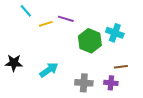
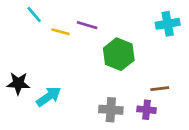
yellow line: (46, 24) -> (61, 32), turned 32
cyan cross: (115, 33) -> (168, 24), moved, turned -30
cyan arrow: (49, 70) -> (49, 97), moved

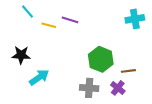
green hexagon: (119, 54) -> (101, 59), moved
black star: (18, 83) -> (21, 55), moved
purple cross: (147, 110) -> (118, 88), turned 32

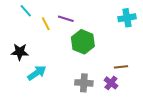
yellow line: (49, 25) -> (46, 24), turned 48
green hexagon: (101, 59) -> (83, 42), moved

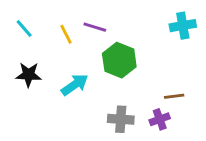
cyan line: (26, 11) -> (24, 28), moved
cyan arrow: (37, 73) -> (75, 85), moved
purple cross: (111, 83) -> (160, 119), turned 32

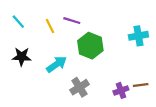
cyan cross: (183, 26) -> (138, 36), moved
brown line: (174, 96) -> (141, 85), moved
gray cross: (121, 119) -> (79, 87), moved, turned -36

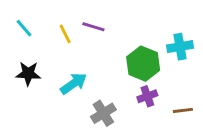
green hexagon: (90, 46) -> (143, 64), moved
purple cross: (121, 90) -> (147, 96), moved

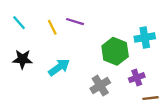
purple cross: (147, 96) -> (137, 78), moved
brown line: (183, 110) -> (150, 98), moved
gray cross: (103, 113) -> (100, 86), moved

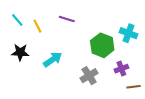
yellow line: (52, 27) -> (37, 26), moved
cyan cross: (145, 38) -> (128, 33), turned 30

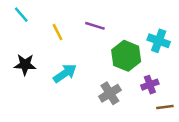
purple line: (67, 19) -> (95, 26), moved
cyan line: (17, 20) -> (21, 15), moved
yellow line: (37, 26) -> (57, 32), moved

